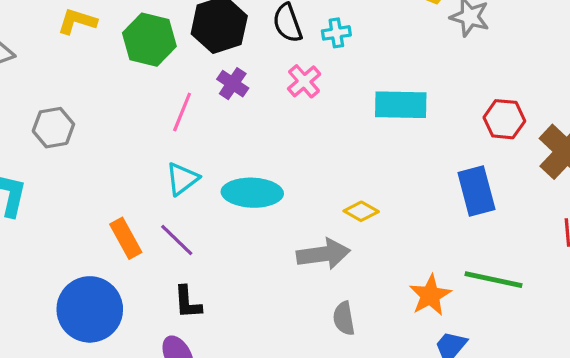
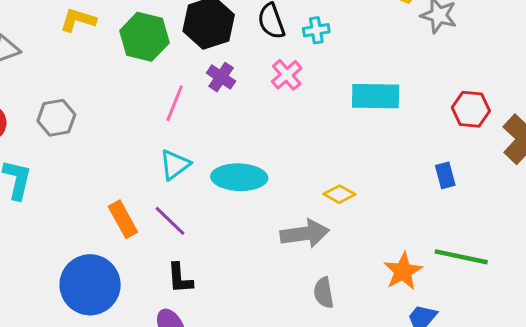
blue rectangle: (476, 191) -> (445, 175), size x0.6

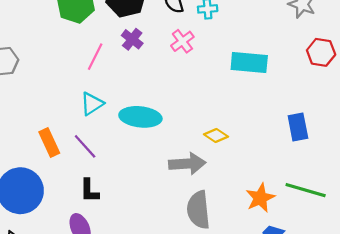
red hexagon: (471, 109) -> (321, 52), moved
blue rectangle: (445, 175) -> (298, 127), size x1.4
gray semicircle: (324, 293) -> (198, 210), size x1.6

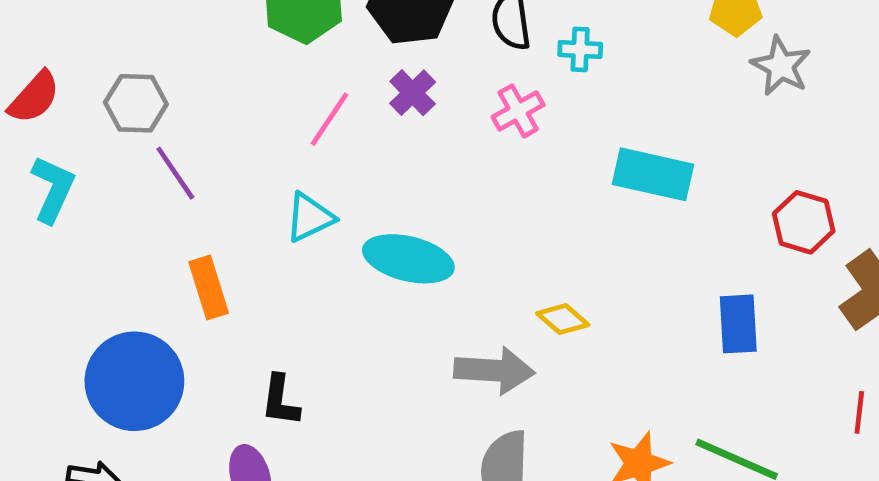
red hexagon: (321, 52) -> (804, 222), moved
purple line: (85, 146) -> (175, 173), moved

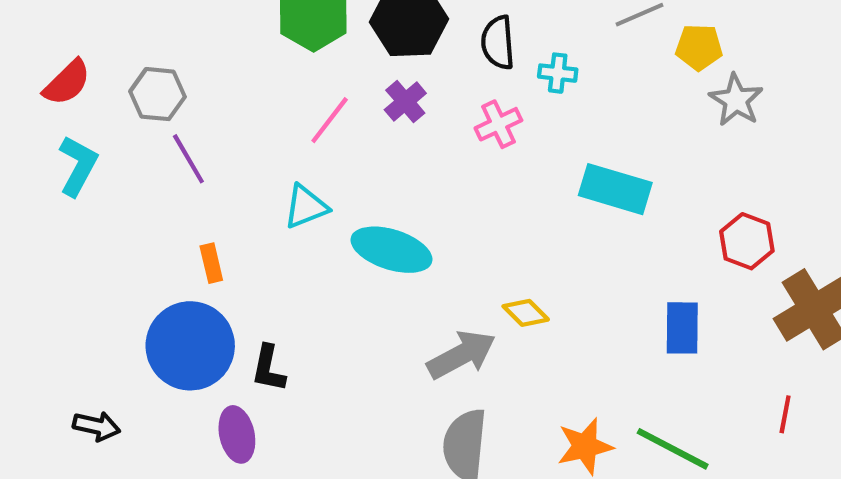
orange rectangle: (209, 288) -> (211, 263), size x0.7
gray arrow: (494, 370) -> (461, 355), turned -36
blue circle: (134, 381) -> (190, 346), moved

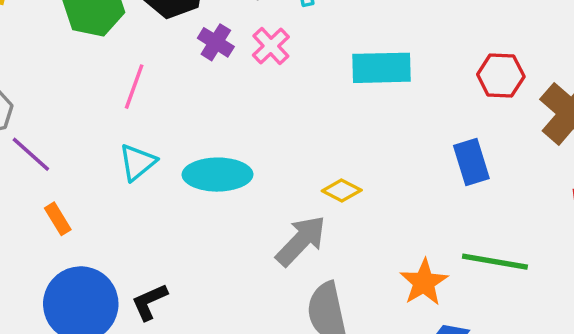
purple cross: (405, 102) -> (216, 42), moved
orange rectangle: (211, 263) -> (58, 219), moved
black L-shape: (268, 368) -> (149, 302), turned 72

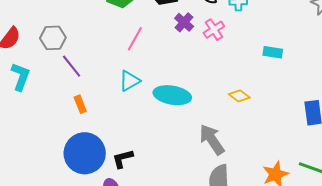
cyan rectangle: (382, 68) -> (273, 52), size x0.6
yellow diamond: (342, 190) -> (239, 96), moved
gray arrow: (301, 241) -> (212, 140), turned -88

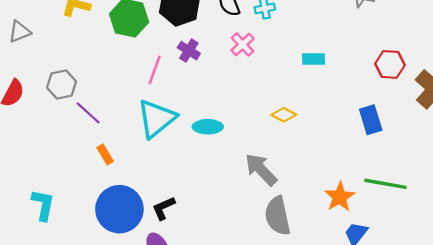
purple cross: (184, 22) -> (189, 51), moved
cyan L-shape: (20, 77) -> (43, 205), moved
cyan triangle: (129, 81) -> (156, 118), size x1.6
cyan ellipse: (172, 95) -> (208, 127), size x0.7

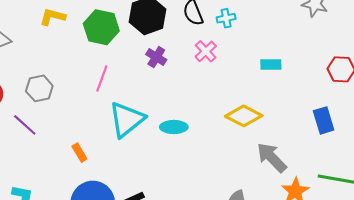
pink line: (155, 70) -> (102, 78), moved
purple line: (88, 113) -> (25, 125), moved
yellow diamond: (284, 115) -> (244, 116), size x1.6
gray arrow: (261, 170) -> (272, 157), moved

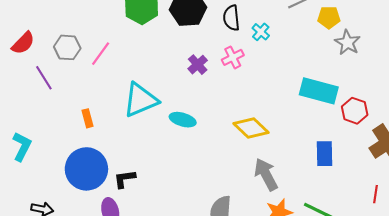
cyan cross: (226, 18) -> (261, 32), turned 36
purple cross: (156, 57) -> (198, 65), moved
cyan rectangle: (271, 65) -> (319, 91), moved, size x1.8
pink line: (102, 78) -> (101, 54), moved

